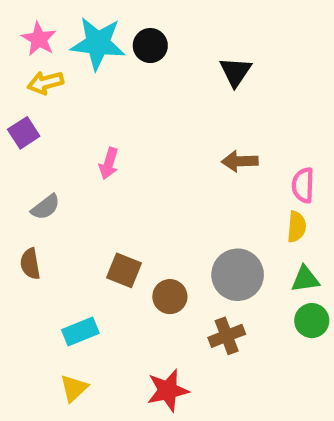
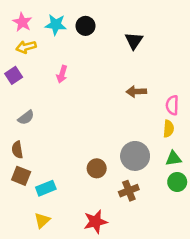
cyan star: (98, 43) -> (56, 25), size x0.7
pink arrow: (109, 163) -> (62, 74), moved
brown square: (124, 270) -> (21, 176), moved

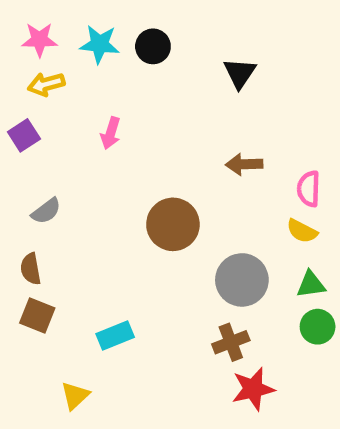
pink star: (22, 22) -> (39, 40), turned -30
yellow semicircle: (169, 129) -> (302, 231), turned 112
brown circle: (97, 168) -> (173, 224), moved, size x1.5
cyan rectangle: (46, 188) -> (115, 336), moved
red star: (95, 222) -> (253, 389), moved

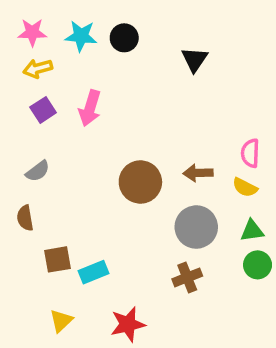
pink arrow: (111, 133) -> (90, 108), size x1.4
purple square: (24, 135) -> (43, 110), moved
brown arrow: (244, 164) -> (198, 173), moved
brown square: (37, 316) -> (58, 259), moved, turned -32
red star: (253, 389) -> (128, 324), moved

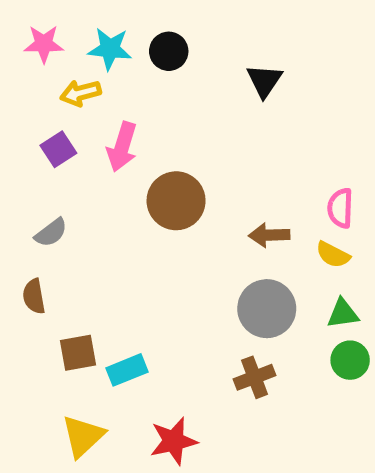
yellow arrow: (38, 68) -> (80, 93), moved
brown circle: (140, 182) -> (176, 201), moved
yellow triangle: (61, 321) -> (83, 436), size x1.4

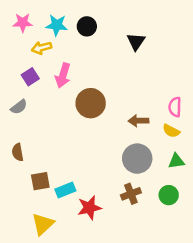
gray semicircle: (51, 233) -> (19, 107), moved
green circle: (350, 360) -> (169, 195), moved
red star: (174, 441) -> (89, 208), moved

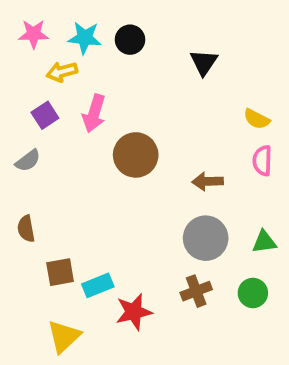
yellow semicircle: (171, 131) -> (257, 119), moved

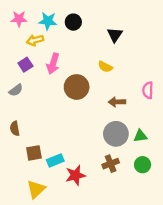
yellow semicircle: (257, 119) -> (105, 67), moved
green triangle: (264, 242) -> (140, 136), moved

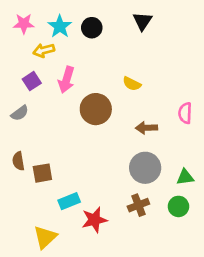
cyan star: (48, 21) -> (60, 26), turned 30
black triangle: (115, 35) -> (142, 21), moved
green triangle: (140, 136) -> (185, 177), moved
brown square: (34, 153) -> (42, 173), moved

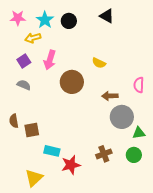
black triangle: (142, 21) -> (107, 16), turned -35
gray semicircle: (20, 113) -> (24, 85), moved, turned -120
gray circle: (145, 168) -> (122, 117), moved
cyan rectangle: (69, 201) -> (52, 151), turned 35

